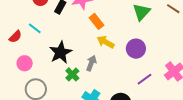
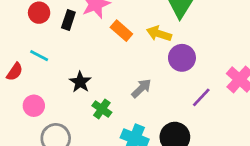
yellow arrow: (106, 42) -> (159, 34), moved
black star: (61, 52) -> (80, 82), size x0.7
gray arrow: (91, 63) -> (141, 88), moved, turned 35

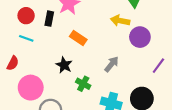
orange rectangle: (121, 31) -> (78, 38), moved
cyan line: (39, 56) -> (26, 38), moved
pink circle: (34, 106) -> (31, 88), size x1.5

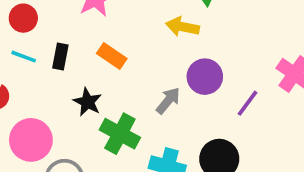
black rectangle: (49, 19) -> (60, 56), moved
purple circle: (140, 37) -> (205, 77), moved
green cross: (83, 84) -> (120, 134), size x1.5

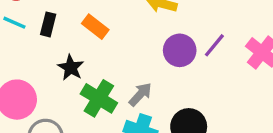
gray arrow: (168, 101) -> (140, 94), moved
purple line: (247, 103) -> (214, 45), moved

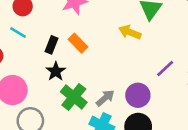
black rectangle: (48, 24) -> (52, 45), moved
purple circle: (180, 50) -> (138, 95), moved

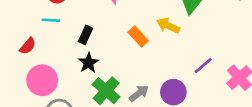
cyan line: (18, 32) -> (51, 20), turned -30
orange rectangle: (78, 43) -> (138, 36), moved

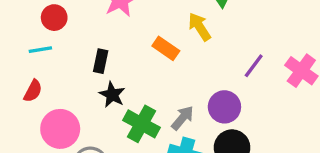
cyan line: (51, 20) -> (40, 50), moved
yellow arrow: (168, 26) -> (200, 27), turned 45

